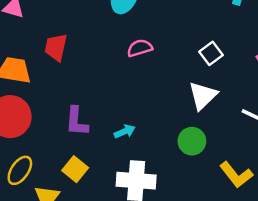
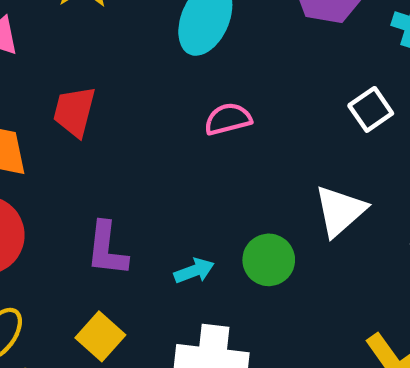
white square: (211, 53) -> (371, 109), moved
green circle: (192, 141) -> (269, 260), moved

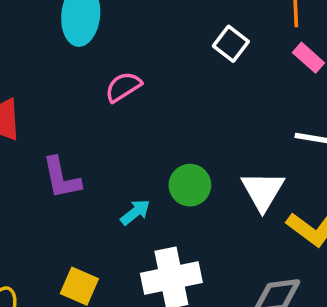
white triangle: (340, 211) -> (263, 191), moved
purple L-shape: (107, 249) -> (61, 178), moved

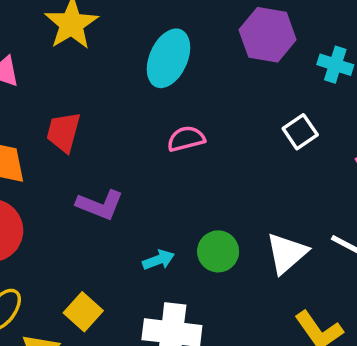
purple L-shape: (61, 178) -> (100, 205), turned -75
white triangle: (263, 191) -> (287, 253), moved

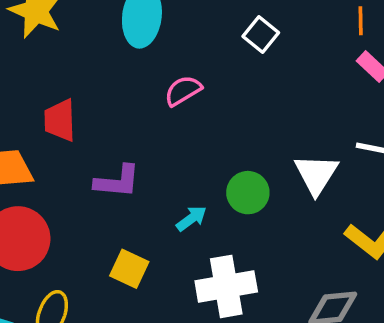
white square: (300, 132) -> (261, 35), moved
yellow square: (83, 312) -> (129, 269), moved

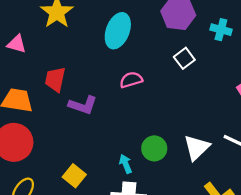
purple L-shape: (117, 181) -> (83, 105), moved
cyan arrow: (191, 218) -> (125, 164), moved, turned -90

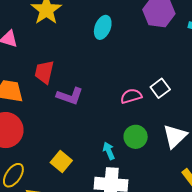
cyan ellipse: (118, 31) -> (103, 27), size x0.7
white square: (184, 58) -> (160, 88), moved
pink semicircle: (131, 80) -> (131, 96), moved

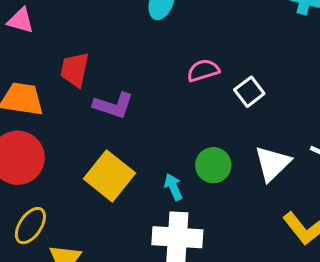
pink semicircle: (131, 96) -> (203, 70), moved
yellow square: (61, 162) -> (109, 176), moved, size x1.5

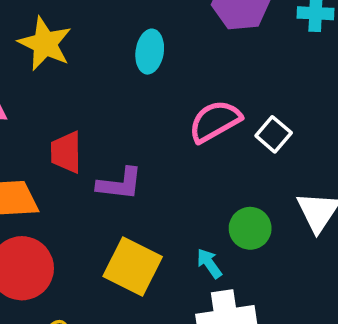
pink semicircle: (203, 70) -> (215, 121), size x1.4

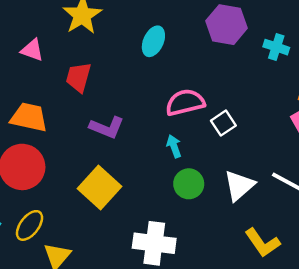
red trapezoid: (66, 152) -> (79, 77), moved
cyan arrow: (209, 263) -> (174, 146), moved

